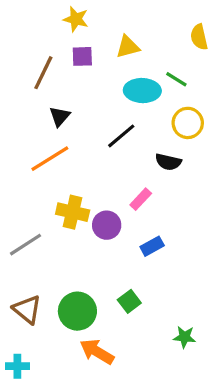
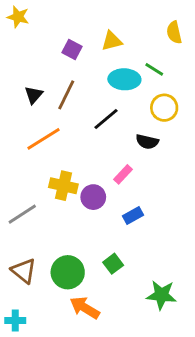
yellow star: (76, 19) -> (18, 17), moved
purple square: (82, 56) -> (72, 49), turned 30
brown line: (43, 73) -> (66, 95), moved
black triangle: (60, 116) -> (34, 95), moved
green star: (184, 337) -> (161, 295), size x1.5

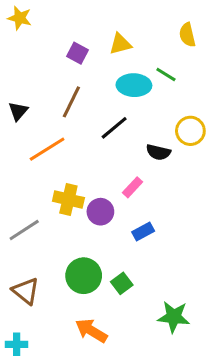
black triangle: (34, 95) -> (18, 111), moved
yellow circle: (164, 108) -> (190, 131), moved
green circle: (68, 272) -> (84, 276), moved

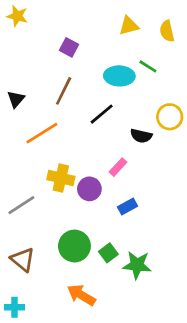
yellow triangle: (120, 44) -> (129, 26), moved
green star: (174, 317) -> (137, 265), moved

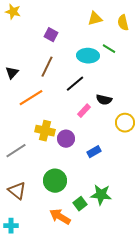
yellow circle: (170, 117) -> (125, 123), moved
pink rectangle: (118, 167) -> (84, 111), moved
green square: (108, 253) -> (80, 204), moved

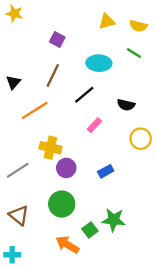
yellow semicircle: (123, 23) -> (138, 26), turned -63
green line: (109, 49) -> (134, 53), moved
black semicircle: (104, 100) -> (126, 105), moved
purple circle: (66, 139) -> (66, 168), moved

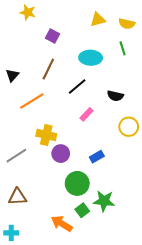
yellow star: (14, 14) -> (28, 12), moved
green line: (134, 53) -> (123, 48), turned 40
green circle: (62, 204) -> (77, 183), moved
brown triangle: (19, 215) -> (17, 197), turned -42

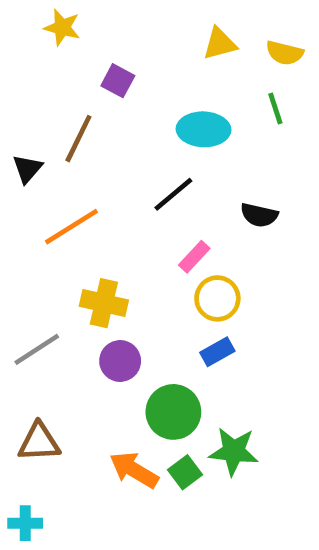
brown line: (48, 69) -> (78, 139), moved
yellow circle: (129, 127) -> (217, 298), moved
purple circle: (61, 154) -> (120, 361), moved
orange arrow: (62, 224) -> (134, 470), moved

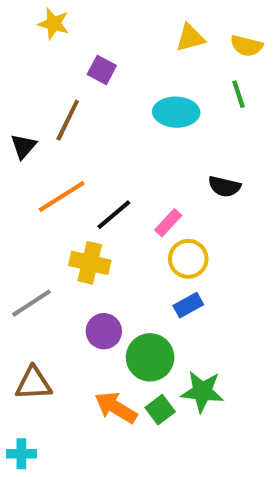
black line: (173, 194) -> (114, 215), moved
purple circle: (120, 361) -> (104, 331), moved

